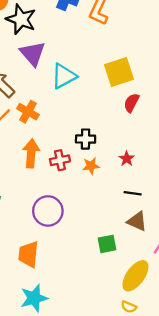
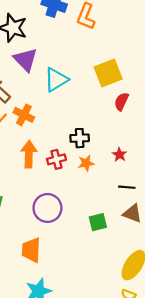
green square: (107, 244) -> (98, 222), moved

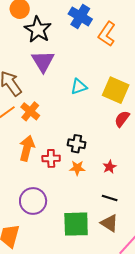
yellow square: (108, 73) -> (116, 90), turned 32
cyan triangle: (56, 80) -> (79, 87), moved, size x0.7
green square: (98, 222) -> (76, 224), size x1.6

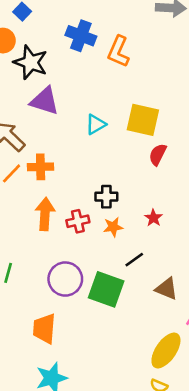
purple triangle: (43, 61) -> (45, 101), turned -30
orange cross: (30, 111) -> (41, 167), turned -30
black line: (110, 198) -> (134, 260), moved, turned -42
green square: (76, 224) -> (106, 289), moved, turned 32

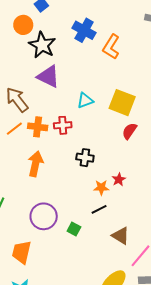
red cross: (78, 221) -> (63, 125), moved
orange star: (113, 227) -> (101, 188), moved
green square: (106, 289) -> (74, 229), size x0.5

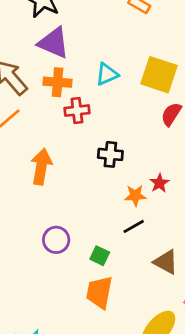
orange cross: (38, 127) -> (58, 82), moved
purple circle: (44, 216) -> (56, 240), size x0.7
orange trapezoid: (22, 252) -> (99, 292), moved

